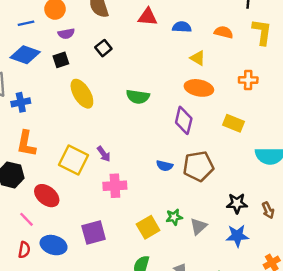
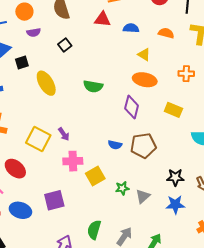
black square: (61, 60) -> (22, 62), moved
yellow square: (148, 227) -> (95, 176), moved

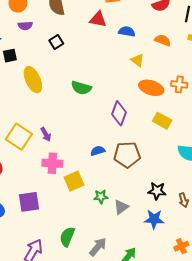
orange ellipse: (145, 80) -> (151, 88), moved
blue semicircle: (115, 145) -> (98, 151), turned 144

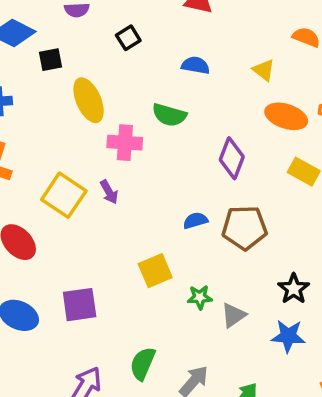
blue semicircle: (127, 31) -> (196, 65), moved
pink cross: (52, 163) -> (125, 143), moved
black star: (157, 191) -> (294, 289), turned 30

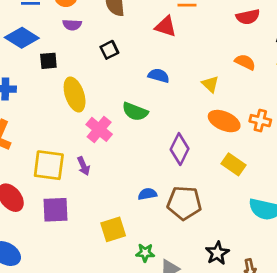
pink cross: (125, 143) -> (99, 129), turned 30
yellow square: (64, 195) -> (49, 165), turned -32
purple square: (80, 305) -> (55, 210), moved

